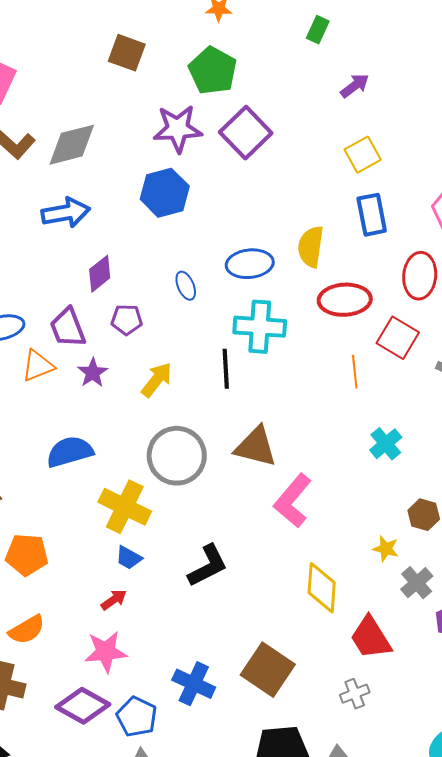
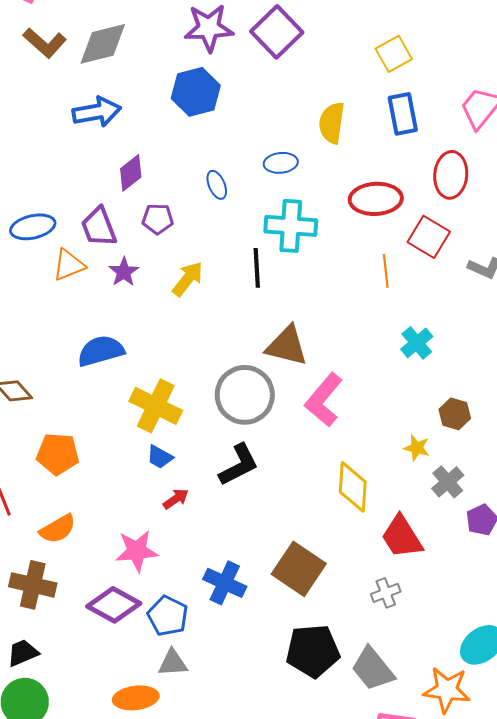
yellow semicircle: (311, 247) -> (332, 123), moved
blue ellipse: (250, 264) -> (281, 163), size x0.7
gray circle: (177, 456) -> (245, 395), moved
red arrow: (114, 600) -> (176, 499), moved

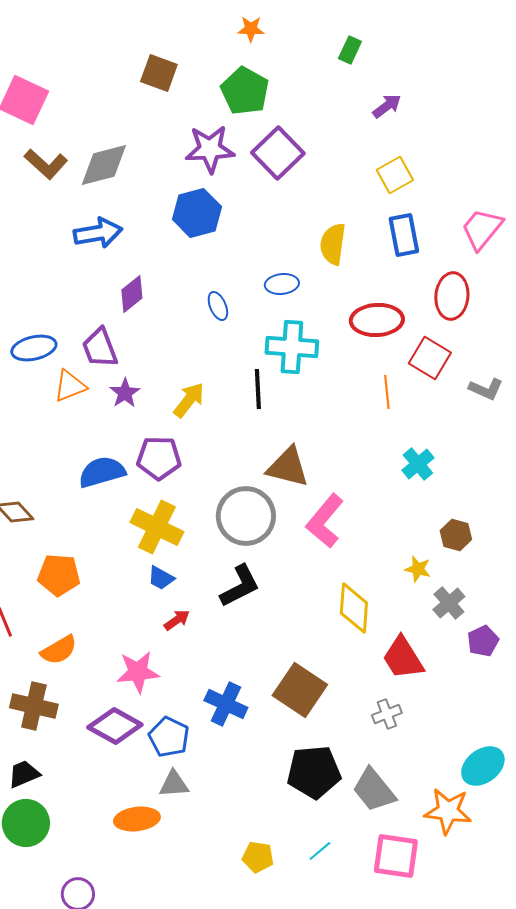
purple pentagon: (158, 219) -> (159, 458), moved, size x1.4

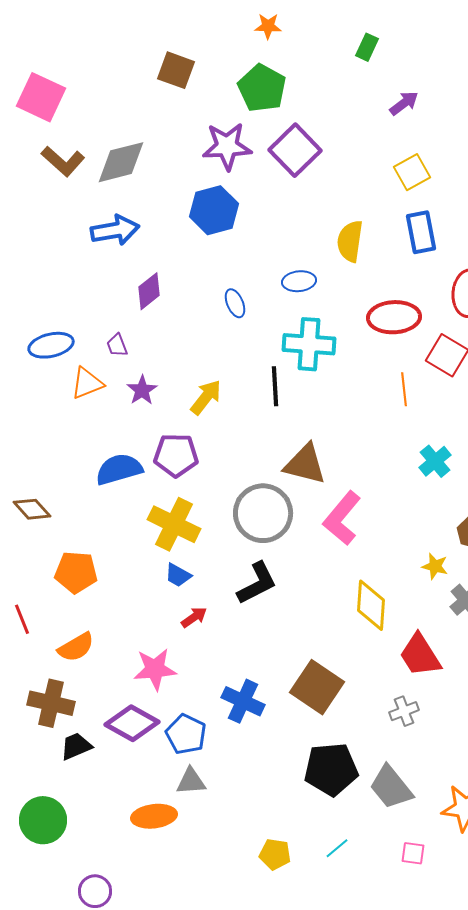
purple trapezoid: (100, 348) -> (117, 345), size x0.6
black trapezoid: (24, 774) -> (76, 746), moved
pink square: (396, 856) -> (413, 853), size x0.5

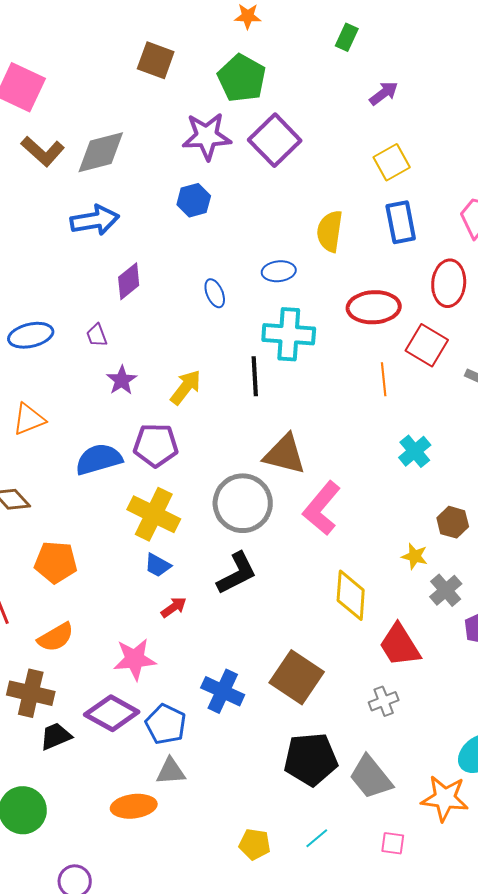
blue hexagon: (214, 210) -> (194, 200), size x0.7
orange triangle: (87, 383) -> (29, 419), moved

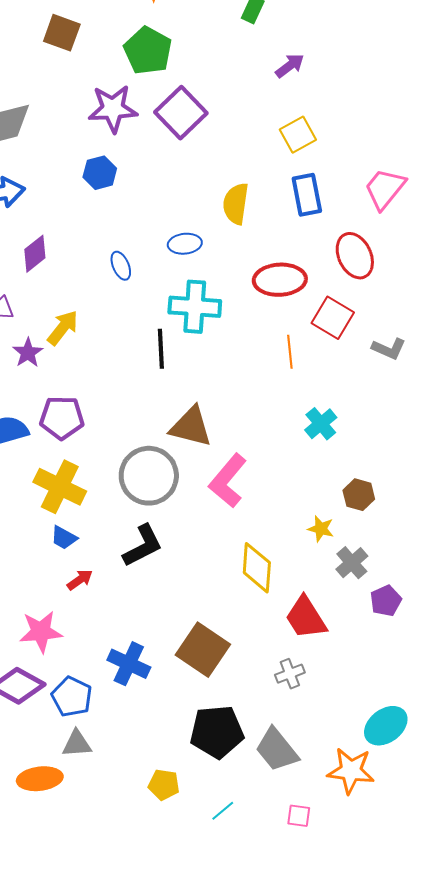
red ellipse: (449, 283) -> (355, 256), turned -30
yellow arrow: (186, 387) -> (63, 328), moved
yellow pentagon: (255, 844) -> (164, 785), moved

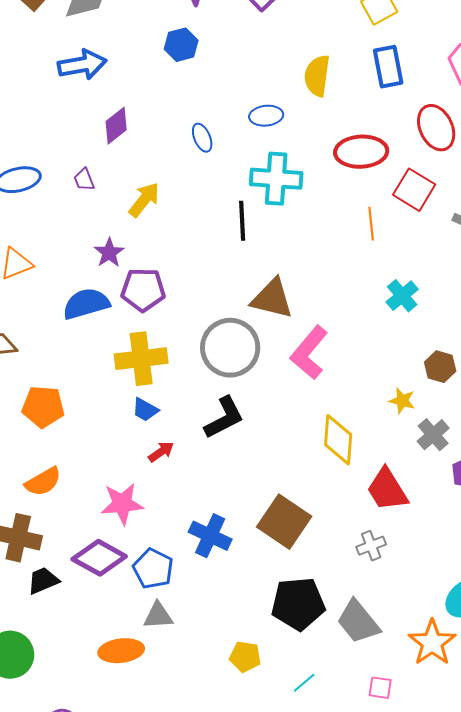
purple star: (28, 353) -> (109, 253), moved
yellow cross: (60, 487) -> (141, 359), turned -33
orange star: (351, 771) -> (432, 643), turned 30

